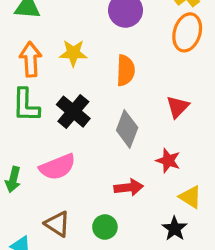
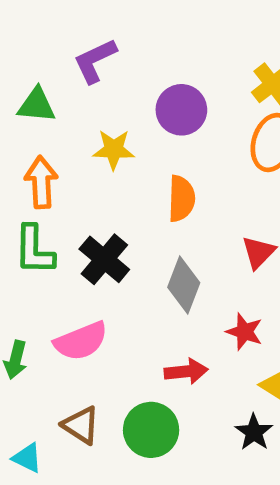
yellow star: (73, 53) -> (114, 150), moved
green circle: (105, 227) -> (151, 430), size x1.5

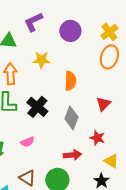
purple circle: (181, 110) -> (70, 31), moved
pink semicircle: (81, 341) -> (27, 142), size x0.6

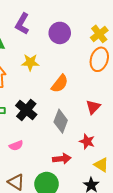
purple L-shape: (33, 22) -> (22, 24), turned -35
orange semicircle: (70, 81) -> (60, 84), turned 36

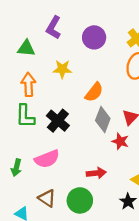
gray diamond: (61, 121) -> (103, 119), moved
red star: (87, 141) -> (120, 141), moved
pink semicircle: (16, 146) -> (47, 159), size x1.6

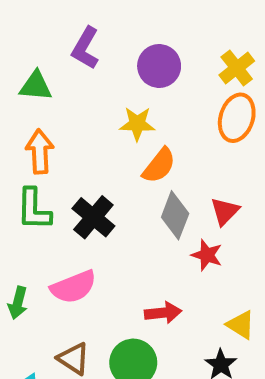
yellow star: (62, 69) -> (137, 124), moved

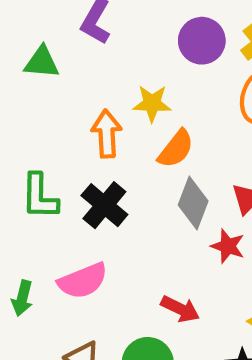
purple circle: (159, 66) -> (202, 41), moved
orange arrow: (40, 152) -> (107, 134), moved
red arrow: (163, 313) -> (180, 309), turned 32

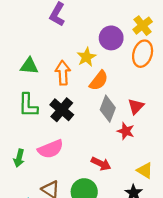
purple circle: (202, 41) -> (111, 38), moved
green triangle: (42, 62) -> (29, 66), moved
yellow star: (152, 103) -> (86, 57), turned -30

